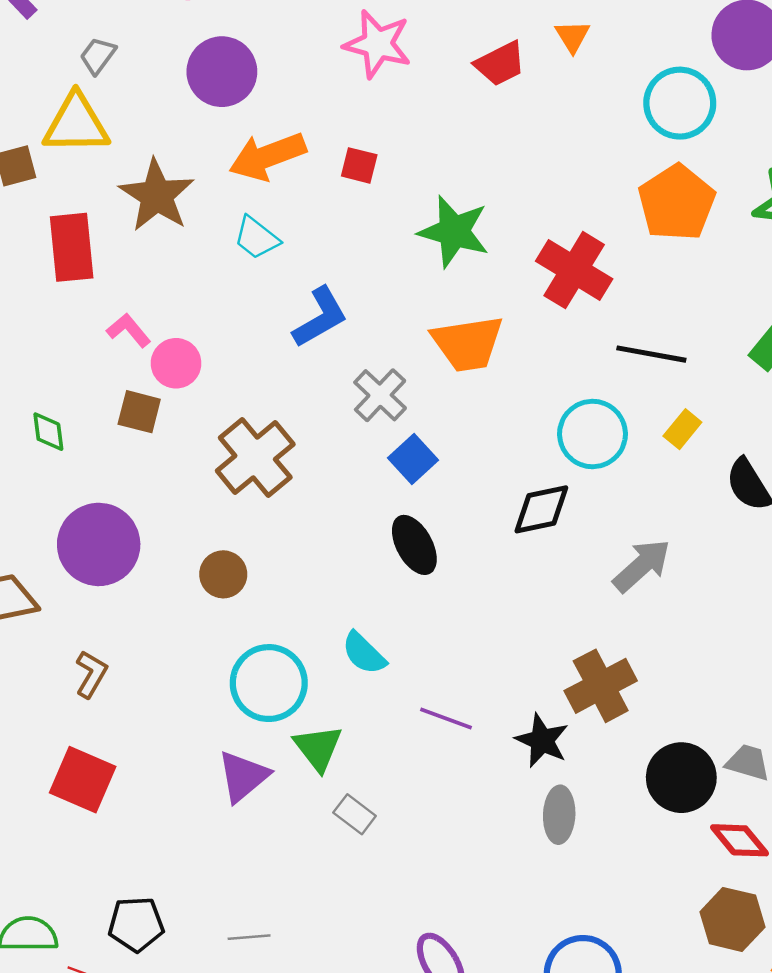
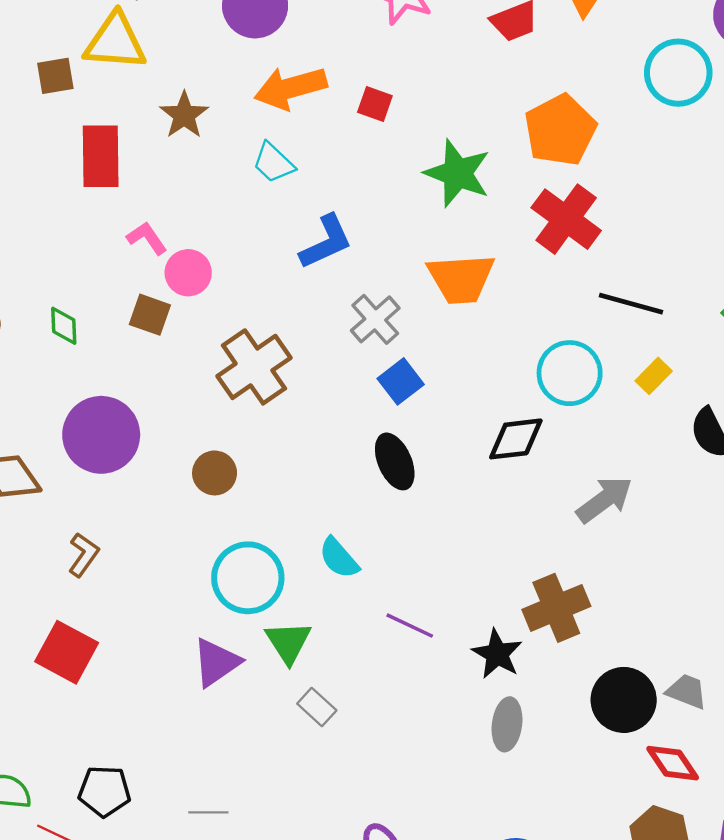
brown star: (157, 195) -> (184, 115), size x0.7
orange pentagon: (677, 203) -> (560, 130), moved

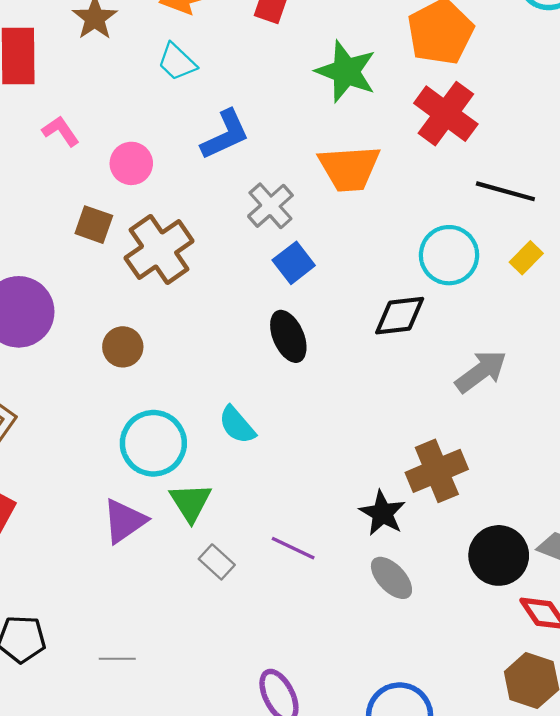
pink circle: (188, 273) -> (131, 163), moved
brown square: (150, 315) -> (94, 225), moved
purple line: (410, 626) -> (293, 548), moved
gray ellipse: (507, 724) -> (391, 578), turned -51

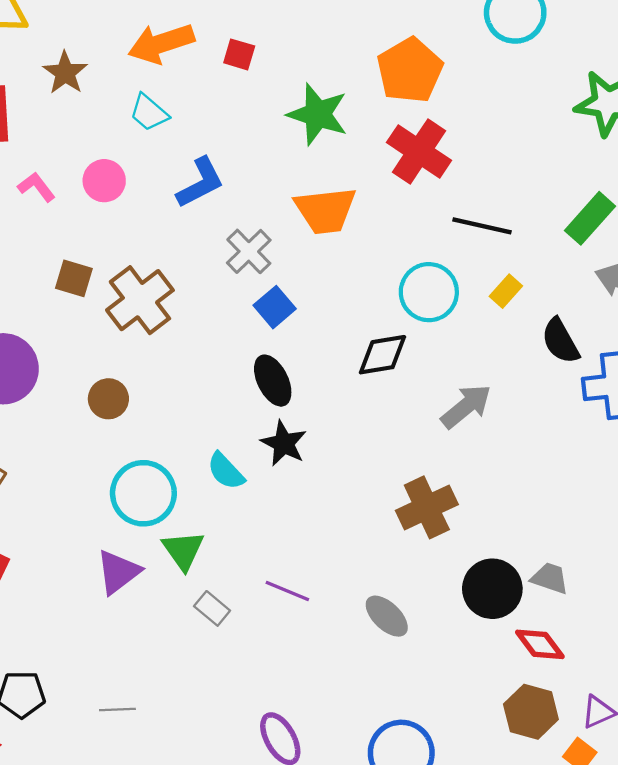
pink circle: (131, 163) -> (104, 181), moved
black star: (382, 513) -> (284, 443), moved

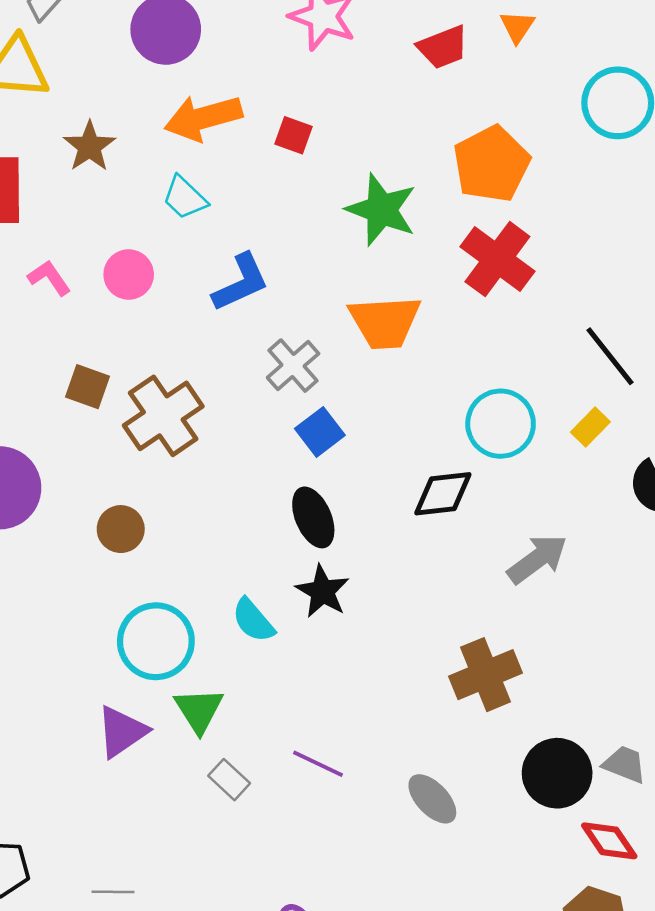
black line: (482, 226) -> (610, 356), moved, turned 36

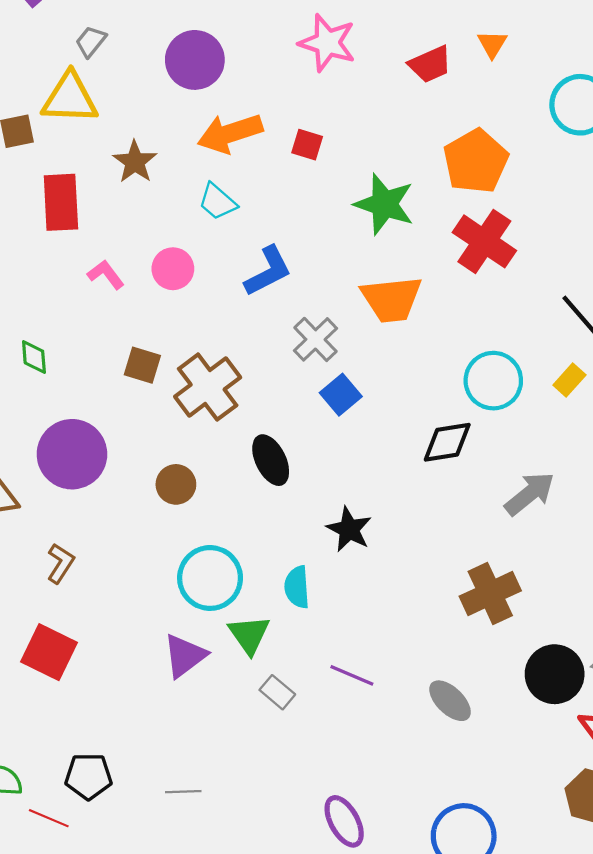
black ellipse: (313, 517) -> (271, 460), moved
cyan semicircle: (253, 620) -> (297, 587), moved, turned 39

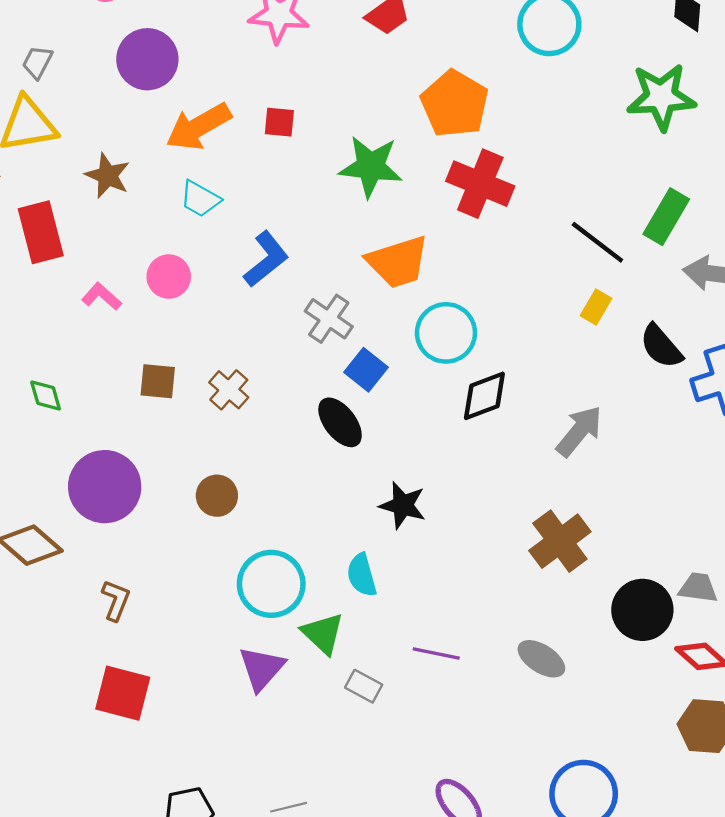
cyan circle: (493, 381) -> (446, 333), moved
brown cross: (208, 387) -> (229, 390), size x0.6
black ellipse: (271, 460) -> (340, 422), moved

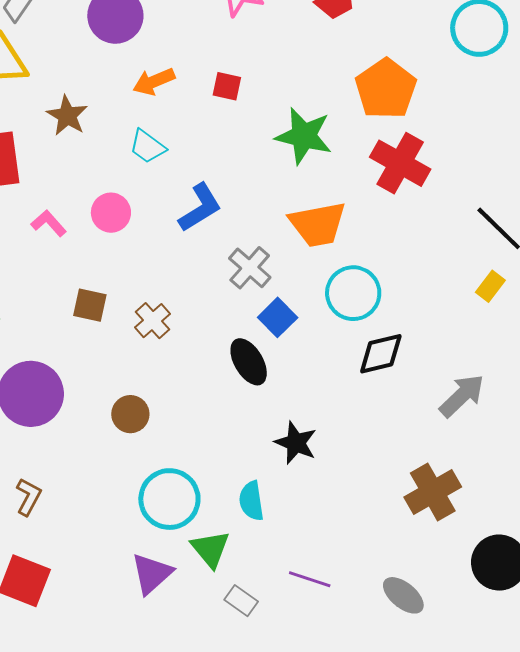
orange arrow: (199, 127) -> (154, 82), size x0.7

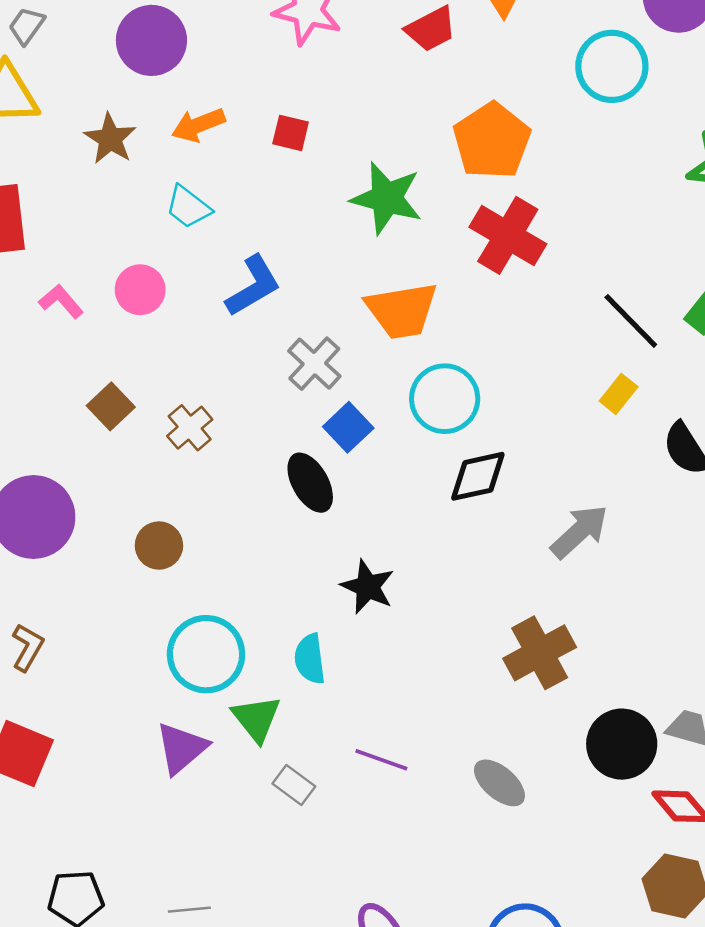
brown star: (67, 116) -> (110, 139), moved
brown square: (90, 305) -> (111, 406), turned 33

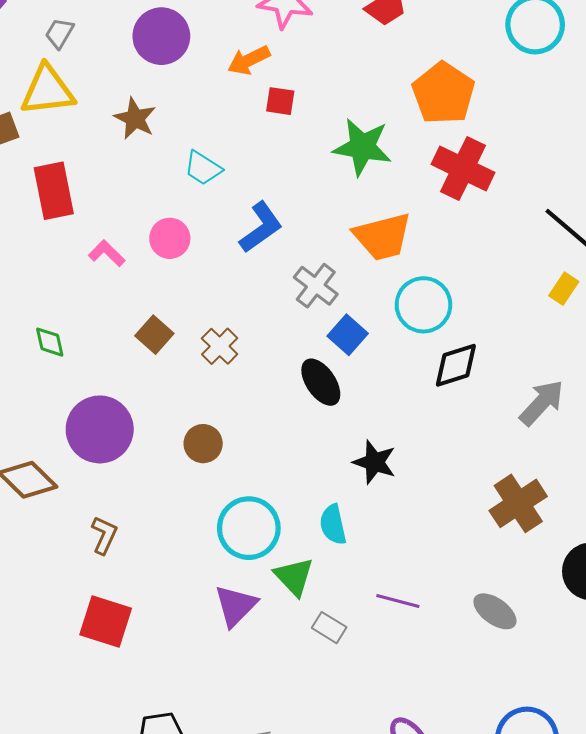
orange arrow: (198, 125) -> (249, 60), moved

